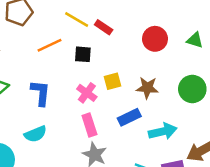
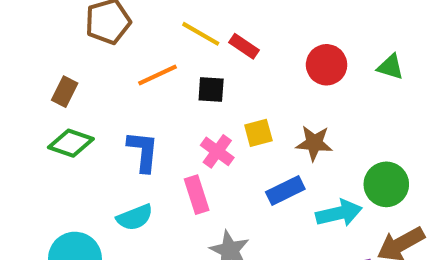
green circle: (192, 89) -> (386, 184), moved
pink rectangle: (89, 125) -> (197, 195), moved

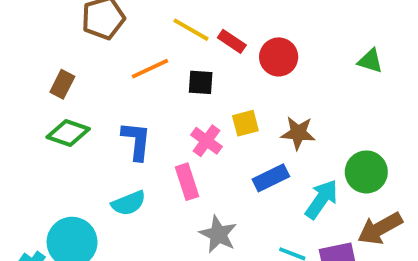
red circle: (327, 65) -> (279, 57), moved
cyan arrow: (339, 213) -> (321, 199), turned -42

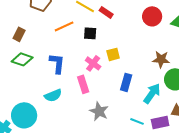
red circle: (279, 57) -> (152, 16), moved
brown star: (298, 133) -> (161, 59), moved
blue rectangle: (271, 178) -> (126, 82), turned -48

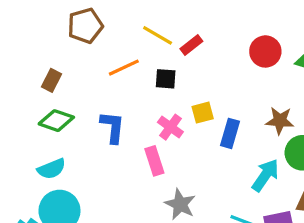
red rectangle: (106, 12) -> (191, 45), turned -72
blue rectangle: (126, 82) -> (230, 133), moved
cyan semicircle: (53, 95) -> (51, 169), moved

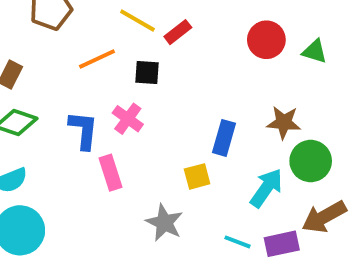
yellow square: (203, 113) -> (197, 176), moved
pink cross: (170, 127) -> (128, 119), moved
pink rectangle: (154, 161) -> (110, 173), moved

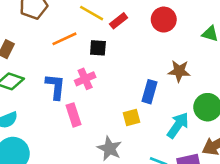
red circle: (266, 40) -> (164, 20), moved
pink cross: (128, 119) -> (85, 79), turned 30
brown star: (284, 123) -> (179, 71), moved

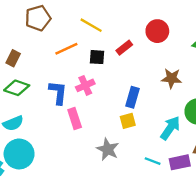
red rectangle: (119, 21) -> (124, 48), moved
blue rectangle: (150, 92) -> (132, 97), moved

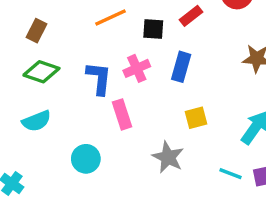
blue rectangle: (132, 97) -> (181, 67), moved
cyan circle: (19, 154) -> (86, 159), moved, size x0.7

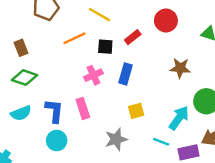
brown rectangle: (37, 31) -> (21, 48), turned -49
blue L-shape: (99, 78) -> (54, 111), moved
gray star: (168, 157) -> (116, 139), turned 30
cyan line: (230, 174) -> (161, 142), moved

